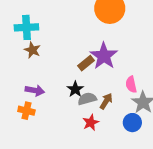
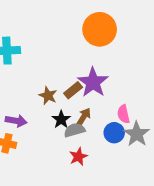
brown star: (32, 50) -> (48, 96), moved
brown arrow: (106, 101) -> (84, 117), moved
blue circle: (132, 123) -> (114, 133), moved

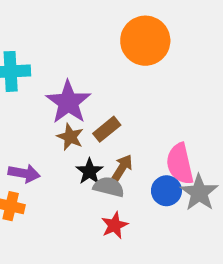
purple star: (93, 82) -> (68, 102), moved
pink semicircle: (123, 114) -> (180, 164), size x1.5
gray semicircle: (74, 130) -> (109, 187), turned 30

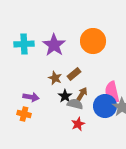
orange circle: (145, 41) -> (93, 41), moved
purple star: (68, 102) -> (54, 45), moved
blue circle: (166, 191) -> (105, 106), size x1.5

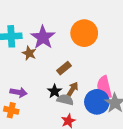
brown star: (55, 78) -> (29, 53), moved

